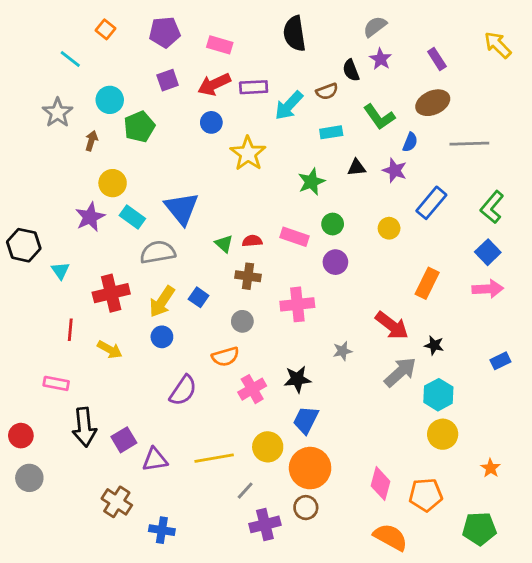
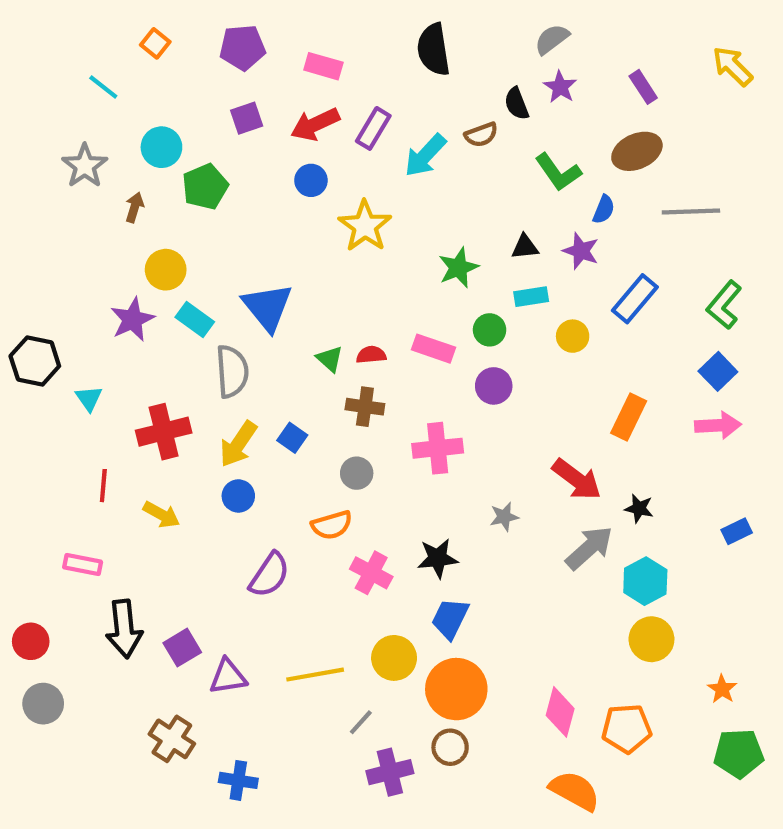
purple rectangle: (254, 87) -> (373, 128), turned -56
cyan rectangle: (331, 132) -> (531, 297), moved
gray semicircle: (158, 252) -> (232, 371), turned 96
pink cross: (252, 389) -> (371, 573), turned -32
green pentagon: (479, 529) -> (739, 753), moved

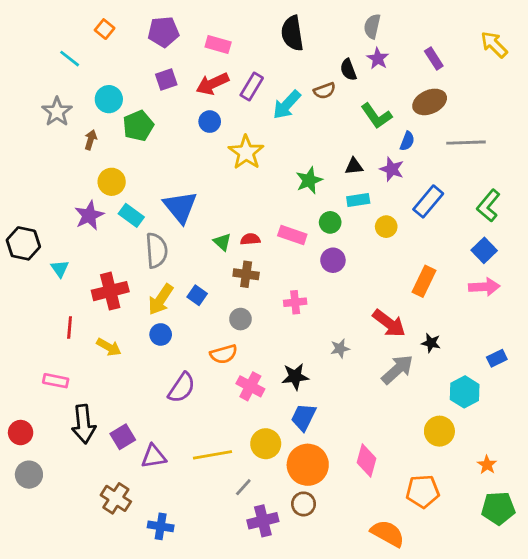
gray semicircle: (552, 39) -> (372, 26), turned -40
pink cross: (438, 448) -> (295, 302), size x0.7
cyan hexagon: (645, 581) -> (465, 392), moved
pink diamond: (560, 712) -> (367, 461), moved

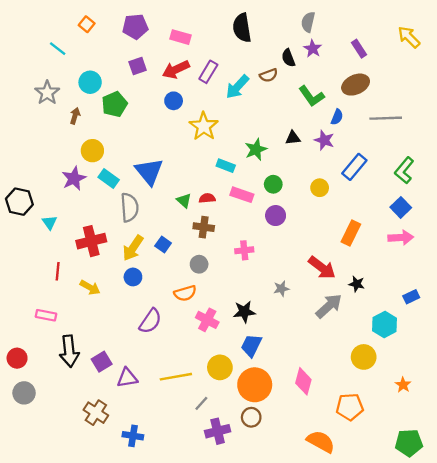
cyan rectangle: (358, 200) -> (226, 166), moved, turned 30
green pentagon: (498, 508) -> (409, 443), moved

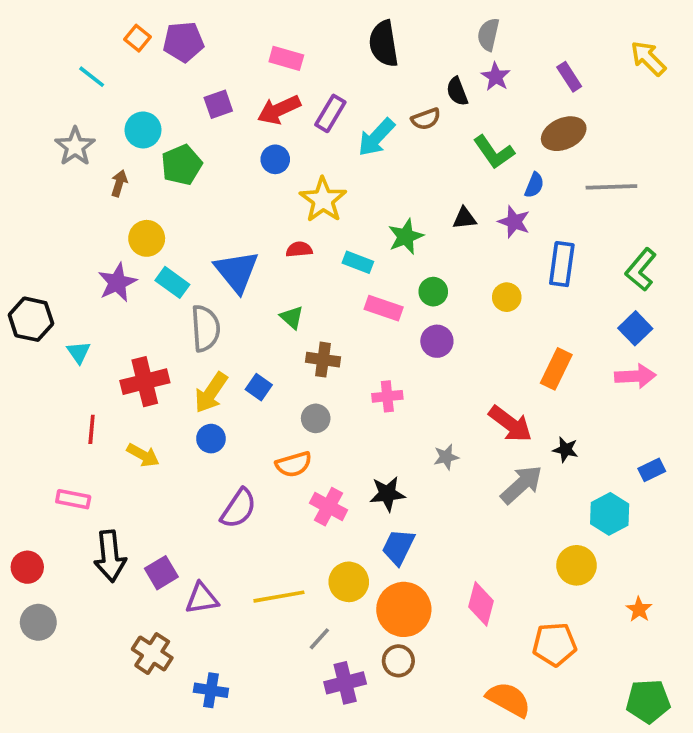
purple pentagon: (135, 27) -> (183, 42), moved
blue rectangle: (354, 167) -> (562, 264), turned -32
red semicircle: (207, 198) -> (299, 249), moved

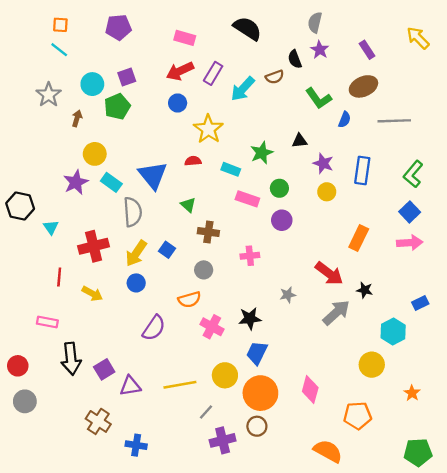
orange square: (137, 38) -> (60, 25), moved, turned -35
black semicircle: (384, 44) -> (247, 28), turned 132
purple square: (218, 104) -> (127, 77), moved
purple star: (514, 222) -> (323, 163), moved

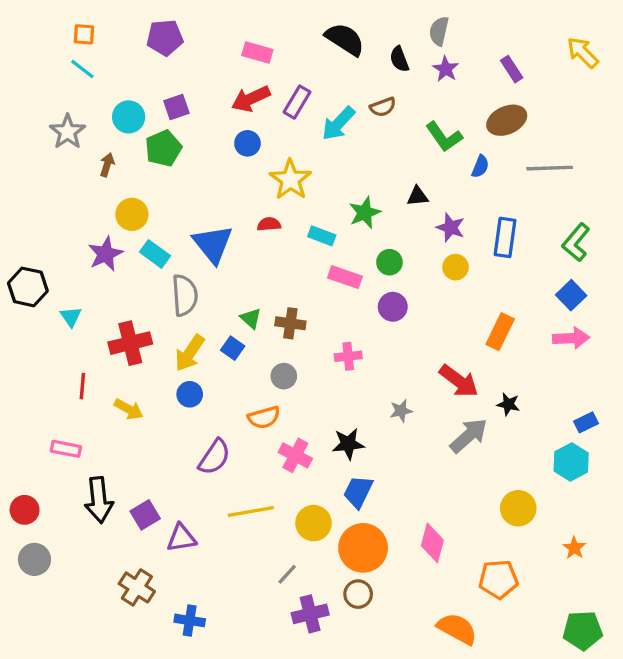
black semicircle: (295, 59) -> (399, 59), moved
green triangle: (188, 205) -> (251, 318), moved
cyan hexagon: (393, 331) -> (571, 462), moved
yellow line: (180, 385) -> (251, 512), moved

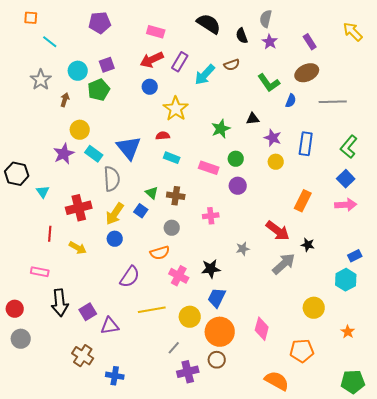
orange square: (84, 34) -> (31, 18), moved
cyan rectangle: (322, 236) -> (172, 158), moved

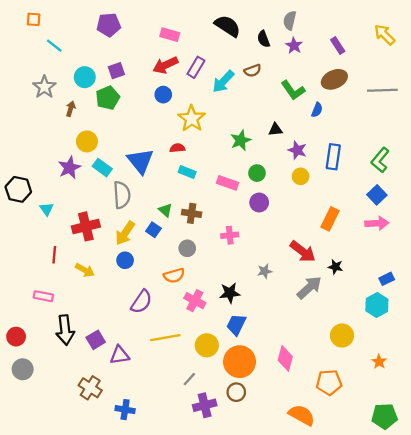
gray line: (333, 102) -> (382, 90), moved

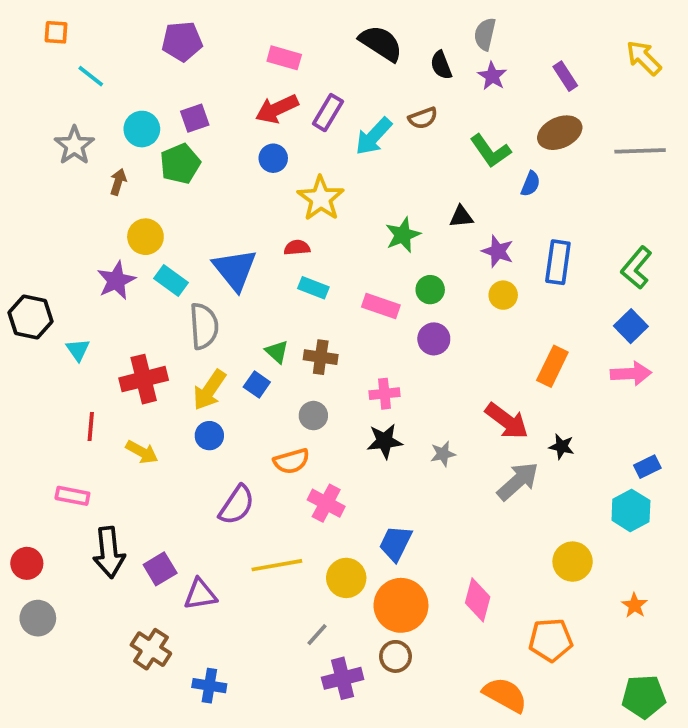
black star: (230, 293) -> (385, 441), moved

